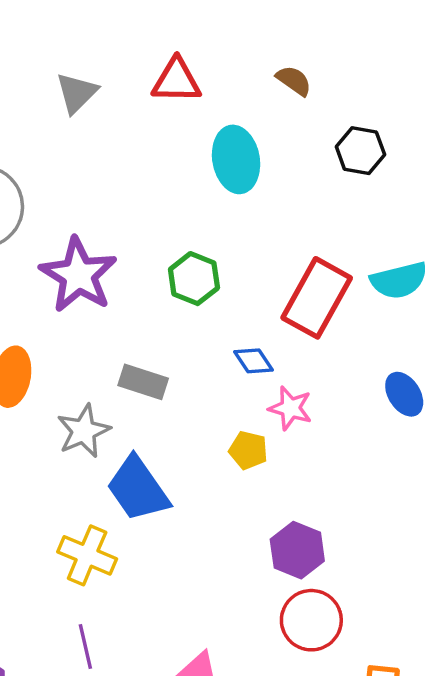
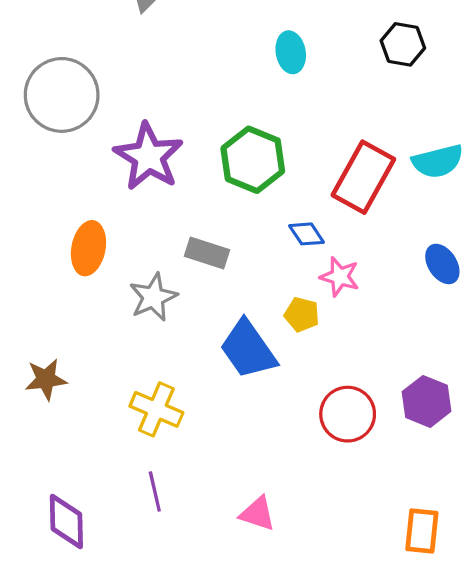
cyan ellipse: (236, 159) -> (291, 52), size x0.7
green hexagon: (194, 279) -> (253, 160), size x1.4
blue trapezoid: (138, 489) -> (248, 349), moved
purple hexagon: (297, 550) -> (427, 401), moved
red circle: (311, 620) -> (348, 414), moved

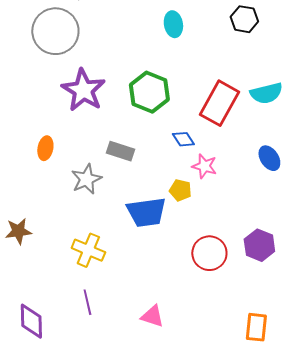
gray circle: (62, 95) -> (55, 31), moved
orange ellipse: (88, 248) -> (45, 148), size x0.7
blue trapezoid: (248, 349) -> (146, 212), turned -63

